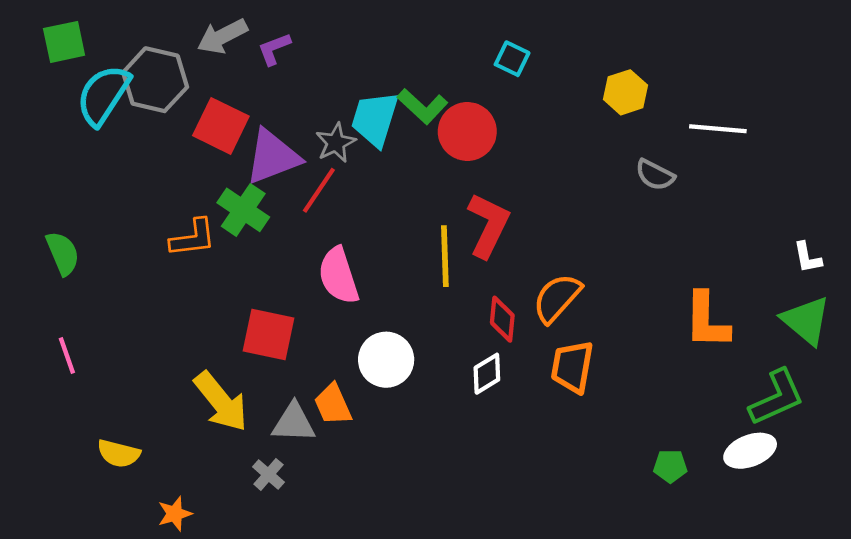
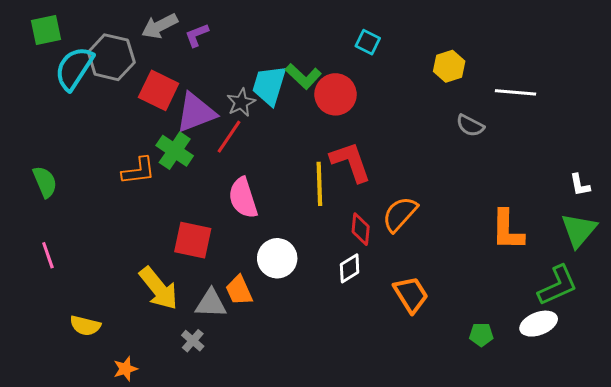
red L-shape: (488, 225) -> (351, 162), turned -45
green triangle: (806, 320) -> (579, 230), turned 30
orange trapezoid: (572, 367) -> (411, 294), moved, turned 138

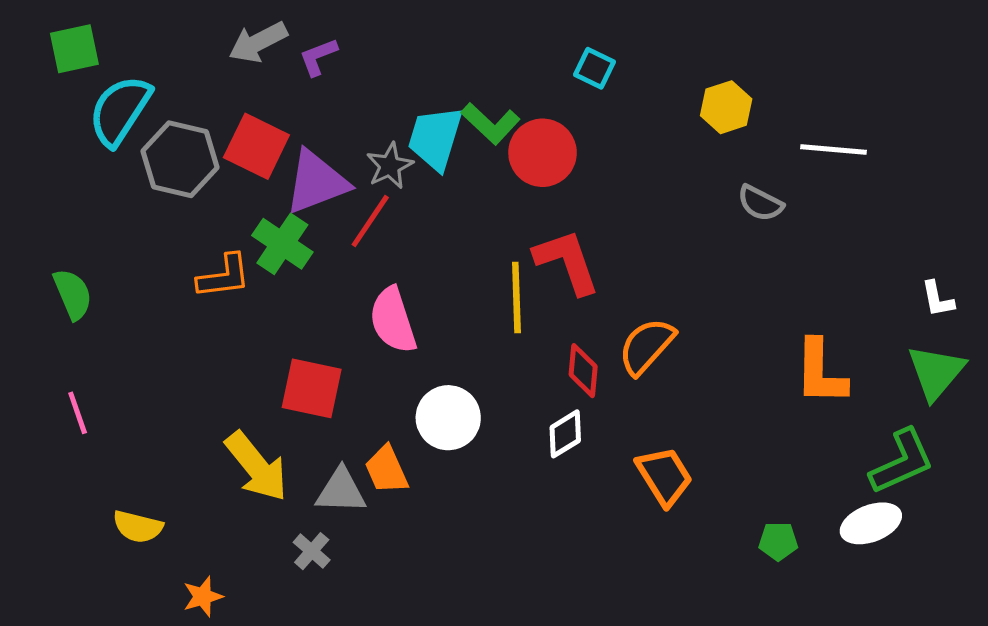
gray hexagon: (111, 57) -> (180, 159), moved

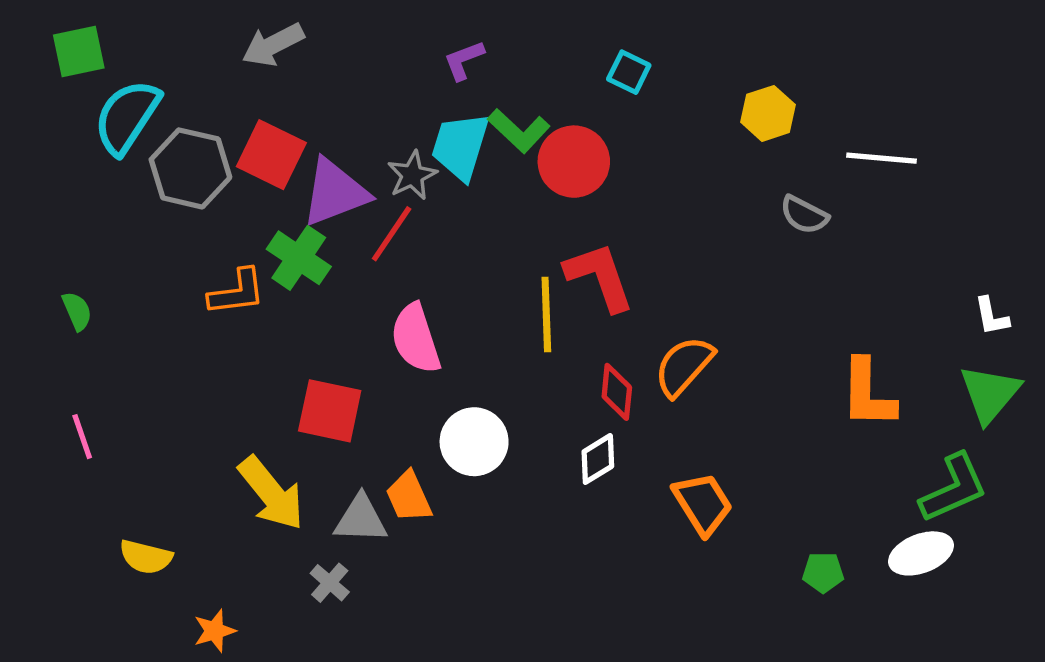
purple L-shape: (318, 57) -> (464, 60), moved
green semicircle: (73, 294) -> (77, 311), size x0.7

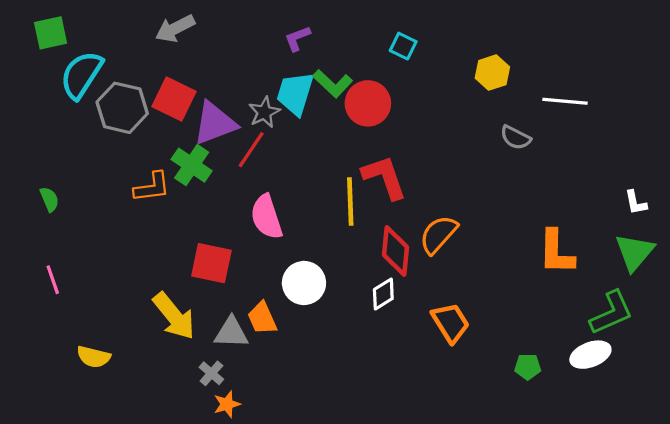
red diamond: (617, 392) -> (395, 251), size x1.4
orange star: (215, 631) -> (227, 404), moved

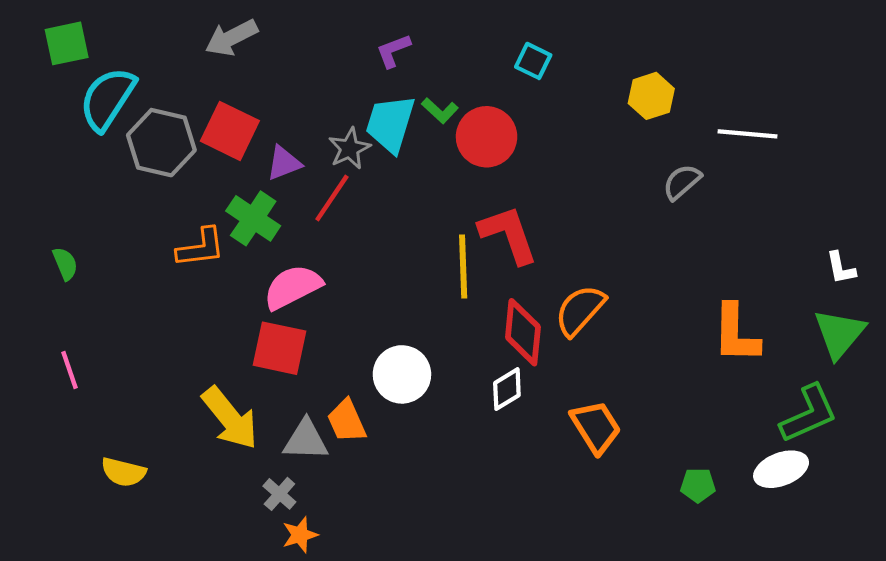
green L-shape: (333, 84) -> (440, 111), size x0.7
purple triangle: (215, 123) -> (284, 163), size x0.6
gray semicircle: (516, 138) -> (682, 182), turned 112
pink semicircle: (267, 217) -> (293, 287), moved, turned 81

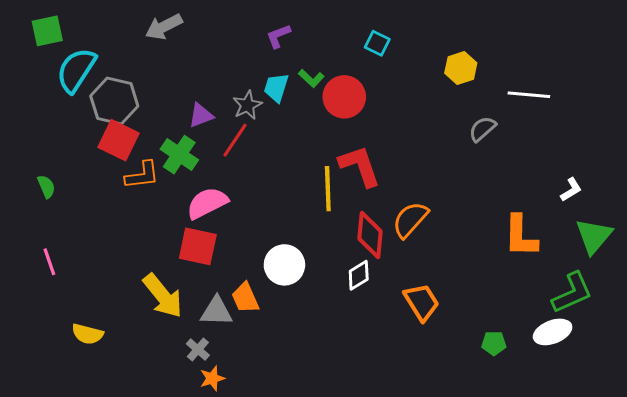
cyan trapezoid: (390, 124) -> (276, 88), size x0.7
red square: (230, 131) -> (118, 140), moved
white L-shape: (841, 268) -> (571, 190), moved, turned -110

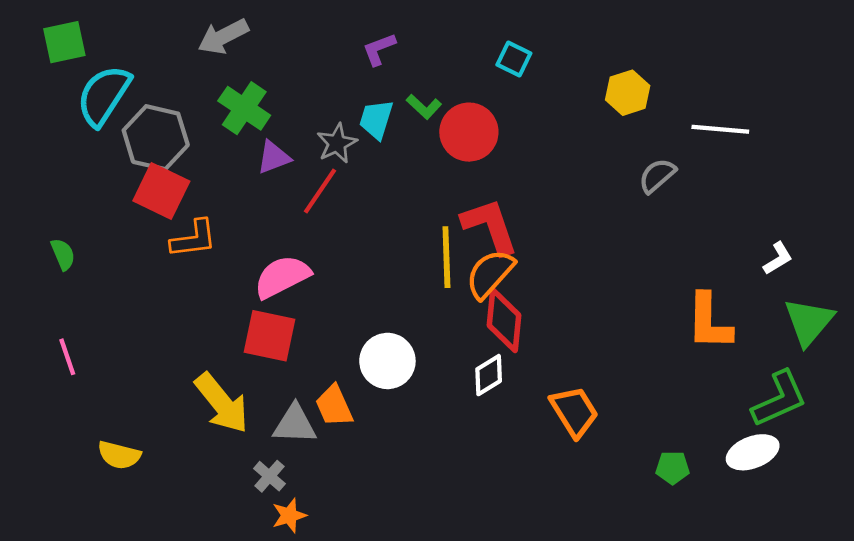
green cross: (179, 155) -> (244, 108), moved
orange semicircle: (410, 220) -> (490, 274), moved

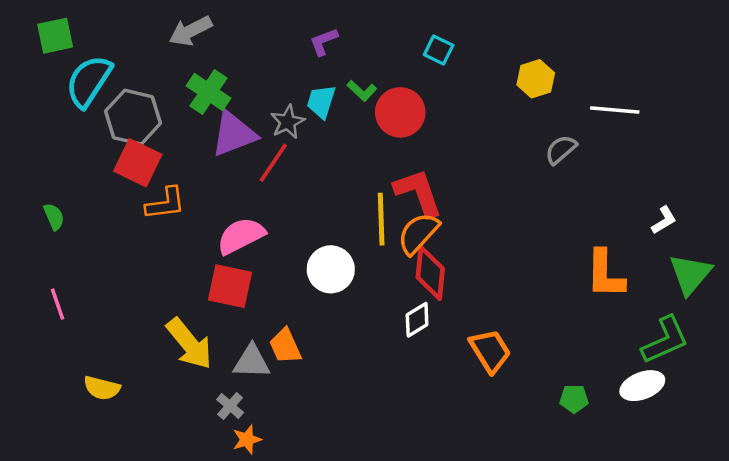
purple triangle: (274, 157) -> (234, 134), size x1.6
white circle: (387, 361) -> (331, 269), moved

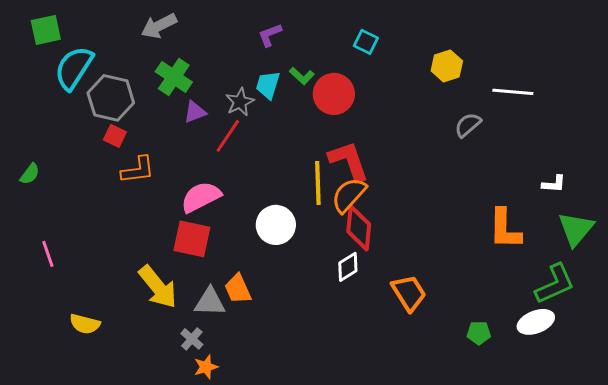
purple triangle: (234, 134) -> (195, 112), size x0.6
red square: (138, 163) -> (115, 136), size x0.6
green semicircle: (54, 217) -> (30, 174), moved, turned 60
white L-shape: (664, 220) -> (554, 184), turned 35

